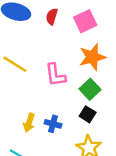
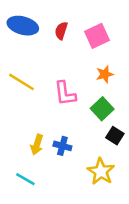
orange star: (92, 57) -> (105, 74), size x0.6
black square: (88, 114) -> (115, 136), moved

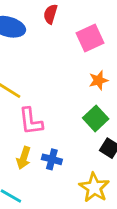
red semicircle: (61, 31) -> (50, 14), moved
pink L-shape: (65, 93) -> (31, 121), moved

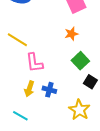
orange star: (98, 80) -> (71, 34), moved

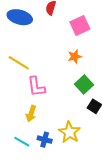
blue cross: (49, 90) -> (45, 140), moved
yellow star: (79, 110) -> (69, 132), moved

